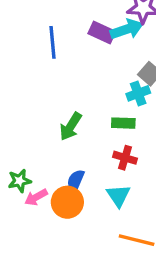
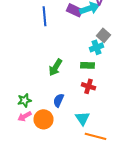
cyan triangle: (118, 196) -> (82, 118), moved
pink arrow: (36, 197) -> (24, 116), moved
orange circle: (67, 202) -> (44, 119), moved

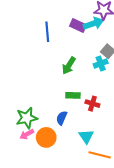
green rectangle: (88, 65) -> (73, 95), moved
green arrow: (56, 67) -> (69, 66), moved
green star: (24, 100) -> (27, 118), size x1.5

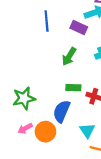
purple rectangle: (78, 26) -> (79, 28), moved
green star: (27, 118) -> (24, 98), moved
blue semicircle: (62, 118) -> (62, 111), size x1.5

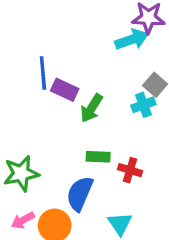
blue line: (47, 21) -> (43, 73), moved
purple rectangle: (79, 28) -> (65, 90), moved

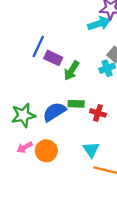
blue line: (43, 73) -> (38, 46), turned 30
blue semicircle: (80, 194) -> (54, 112), moved, turned 35

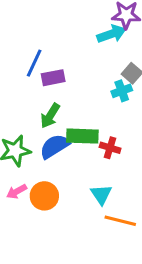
purple rectangle: (53, 58) -> (53, 78), turned -36
green arrow: (72, 71) -> (50, 116), moved
green rectangle: (76, 104) -> (82, 136), size x1.5

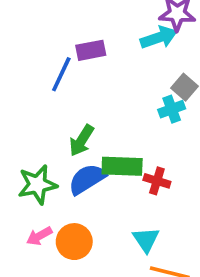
purple rectangle: (53, 78) -> (91, 50), moved

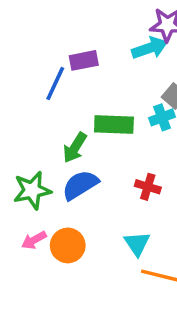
green rectangle: (122, 166) -> (114, 125), moved

